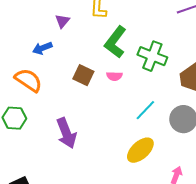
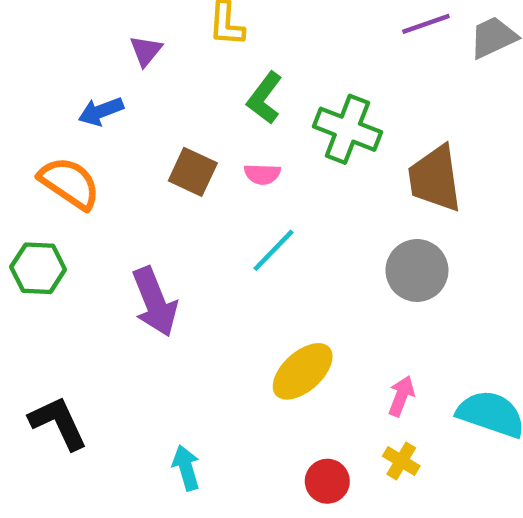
green L-shape: (115, 42) -> (265, 98), size x0.7
cyan line: (145, 110) -> (273, 250), moved
yellow ellipse: (140, 150) -> (303, 371), moved

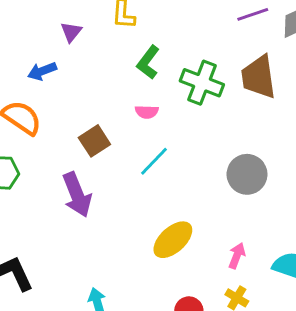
brown square: (193, 172) -> (94, 141), moved, turned 32
brown trapezoid: (435, 179) -> (259, 77), moved

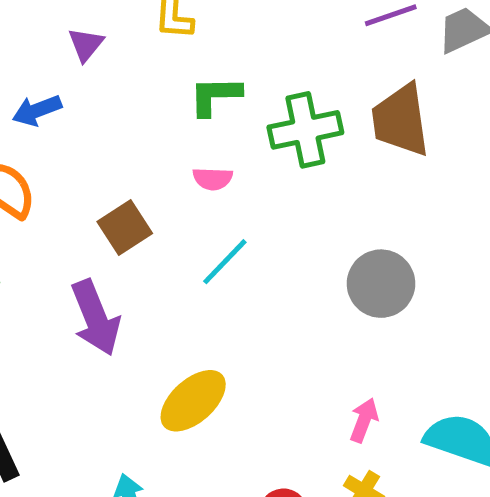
green L-shape: (148, 62) -> (215, 96), turned 52
green cross: (202, 83) -> (305, 130), turned -33
yellow ellipse: (173, 240) -> (193, 401), moved

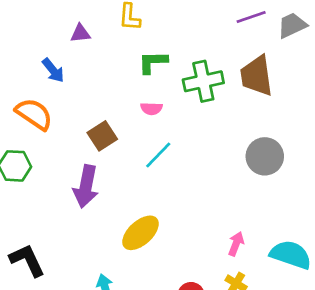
purple triangle: (86, 44) -> (80, 33), turned 45
blue arrow: (37, 110) -> (53, 70), turned -108
gray circle: (381, 284) -> (265, 156), moved
purple arrow: (96, 318) -> (86, 186), turned 33

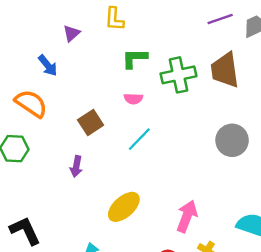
purple triangle: (80, 33) -> (72, 33), turned -36
purple arrow: (86, 186) -> (76, 166), size x0.6
pink arrow: (236, 244) -> (187, 216), moved, size x1.5

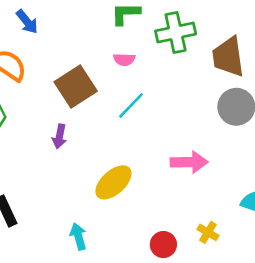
brown trapezoid: (225, 70) -> (228, 57), moved
brown square: (91, 122) -> (76, 87), size x1.4
pink arrow: (187, 216) -> (189, 162), moved, turned 68

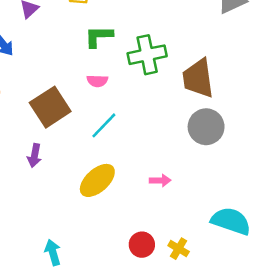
pink arrow: (189, 162) -> (160, 180), size x0.6
yellow ellipse: (113, 182) -> (97, 180), moved
red circle: (163, 245) -> (142, 245), moved

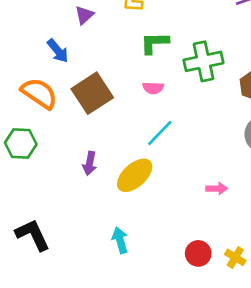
brown square: (50, 107) -> (92, 93), moved
yellow ellipse: (97, 180) -> (135, 175), moved
cyan arrow: (53, 252) -> (120, 240), moved

